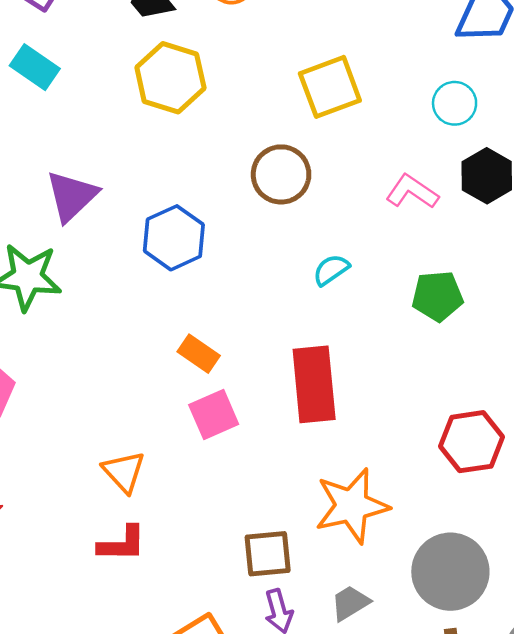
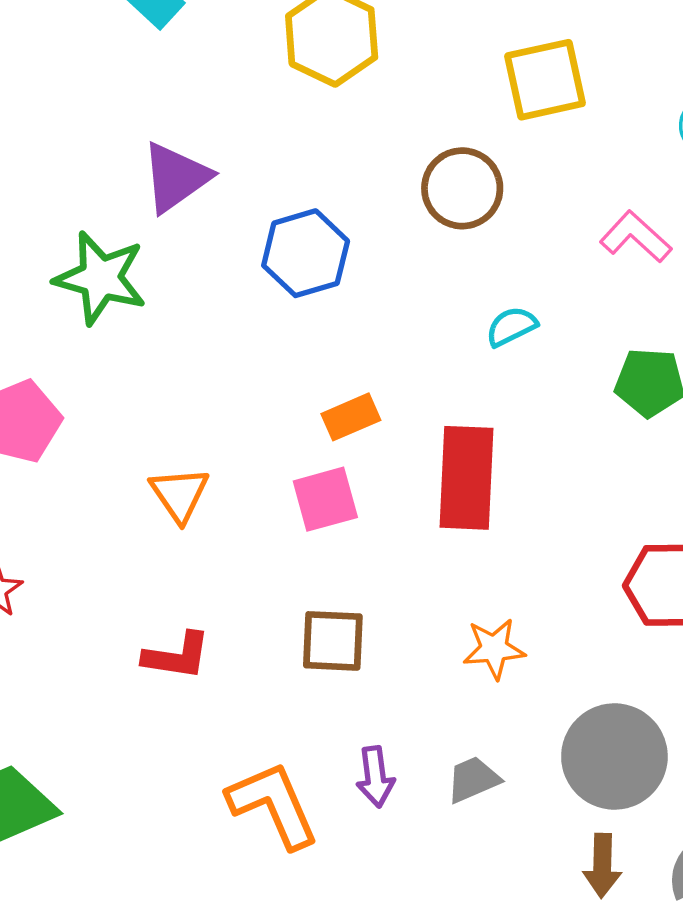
orange rectangle: (199, 354) -> (351, 417), moved, turned -66
orange triangle: (124, 472) -> (179, 494), moved
orange star: (352, 506) -> (494, 649), size x0.6
brown square: (268, 554) -> (333, 641), moved

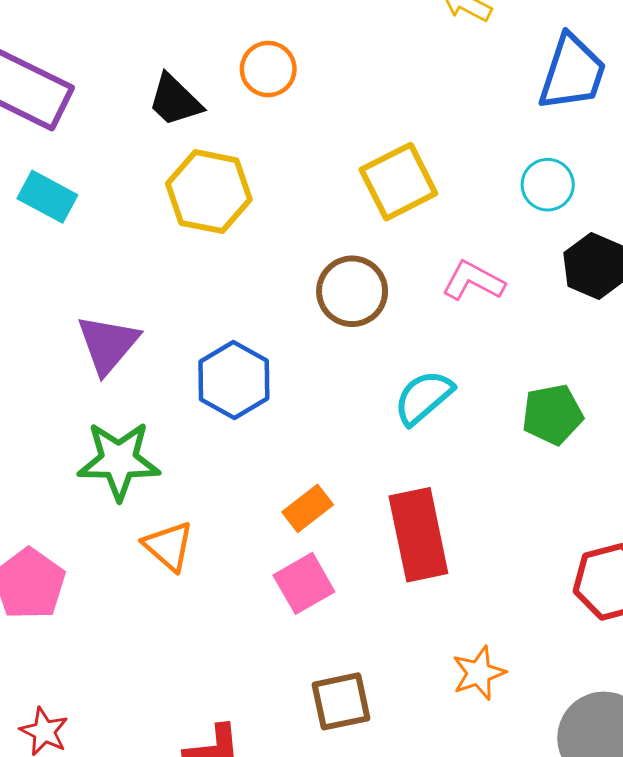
pink L-shape: (636, 237) -> (473, 281), moved
green star: (100, 278) -> (119, 461), moved
cyan semicircle: (511, 327) -> (424, 397), size x1.4
orange triangle: (179, 494) -> (168, 546), moved

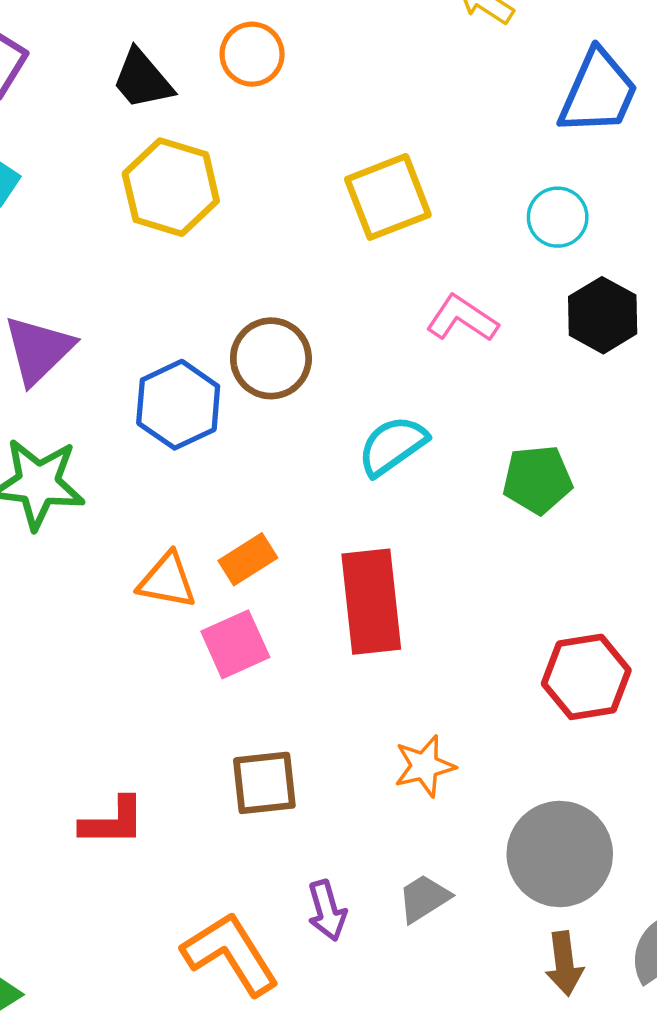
brown circle: (352, 291) -> (271, 358), moved
orange triangle: (168, 546) -> (167, 581), moved, turned -36

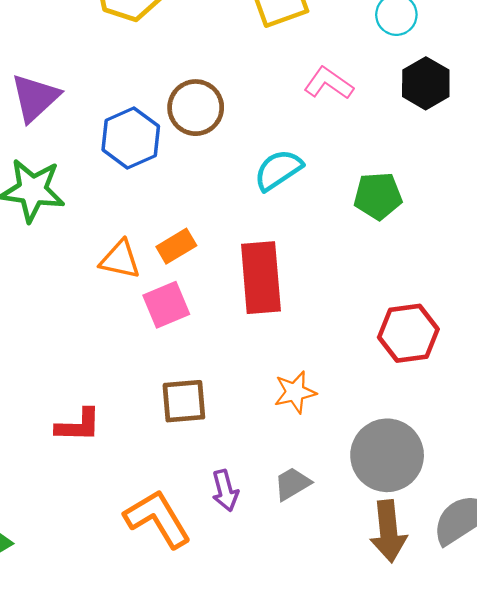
brown arrow: (564, 964) -> (388, 531), size x1.4

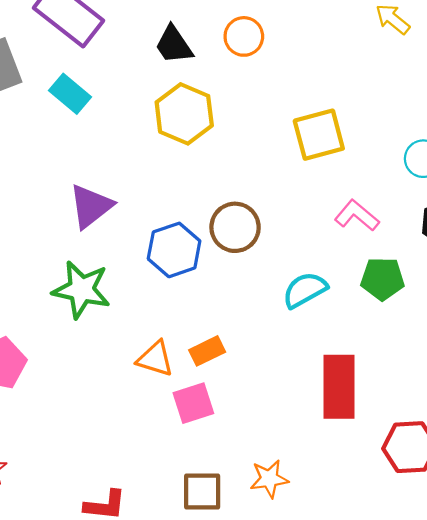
green pentagon: (378, 196) -> (383, 279), moved
red rectangle: (261, 278) -> (339, 387), moved
orange star: (295, 392) -> (269, 479), moved

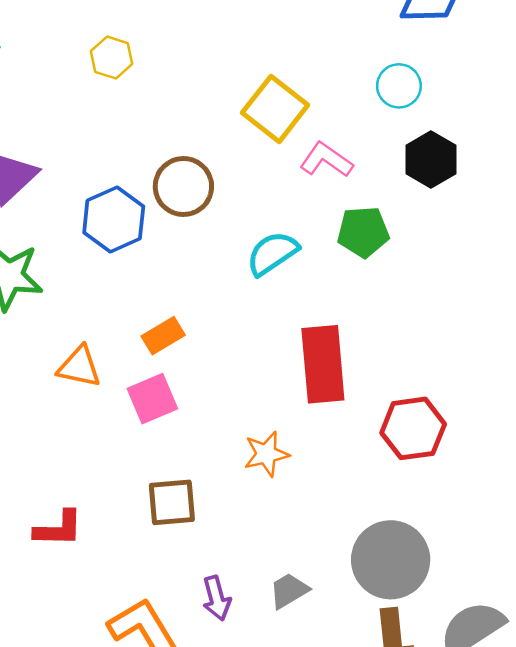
yellow hexagon: (184, 114) -> (112, 58), size x0.6
yellow square: (319, 135) -> (275, 109), moved, turned -32
orange triangle: (155, 359) -> (79, 367), moved
orange star: (269, 479) -> (266, 454), moved

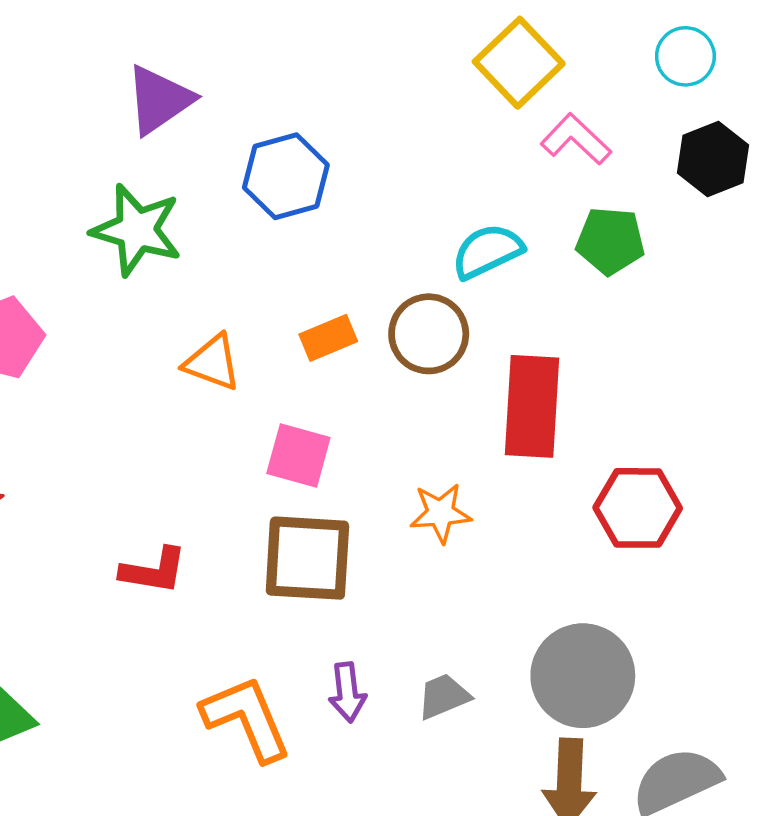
brown circle: (183, 186) -> (429, 334), moved
pink square: (152, 399) -> (298, 455), moved, turned 30
brown square: (172, 502) -> (307, 558), size x1.4

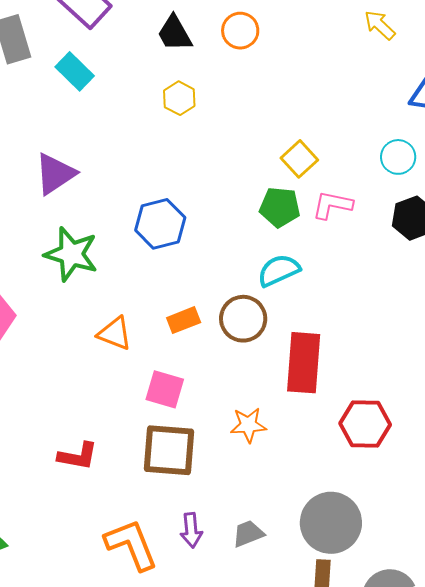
yellow square: (519, 63) -> (299, 159), size x0.7
purple triangle: (159, 100) -> (55, 174), moved
pink L-shape: (576, 139) -> (332, 205), turned -33
green pentagon: (610, 241) -> (280, 207), moved

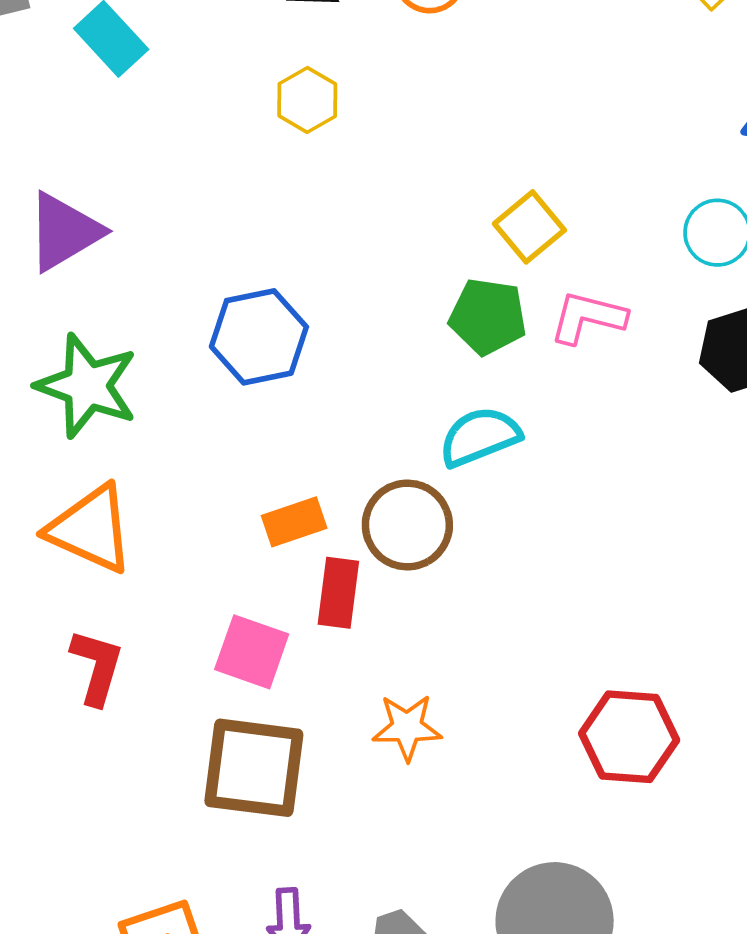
orange triangle: (115, 333) -> (91, 529), moved, size x1.4
red rectangle: (304, 363) -> (338, 593), moved, size x0.6
red L-shape: (78, 456) -> (97, 667), moved, turned -87

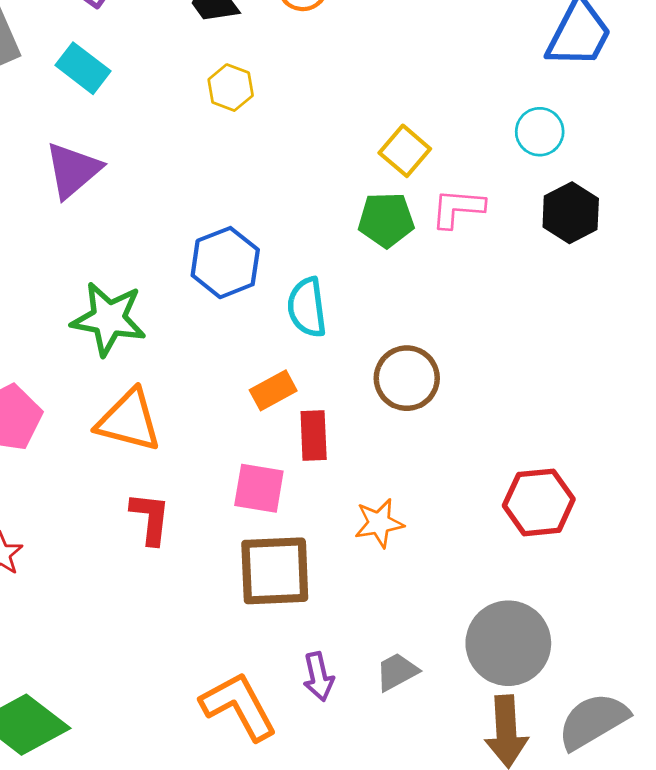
purple triangle: (64, 232) -> (73, 170), moved
cyan semicircle: (480, 437) -> (307, 307), moved, turned -66
brown circle: (407, 525) -> (407, 378), moved

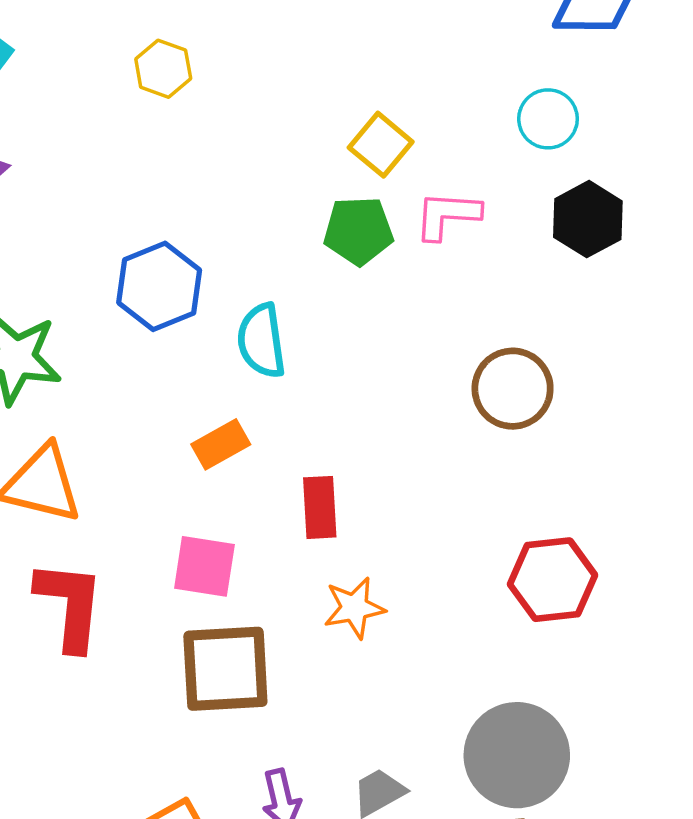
brown circle: (407, 378) -> (513, 389), moved
red rectangle: (314, 435) -> (320, 507), moved
red L-shape: (150, 518) -> (70, 605), size x1.4

